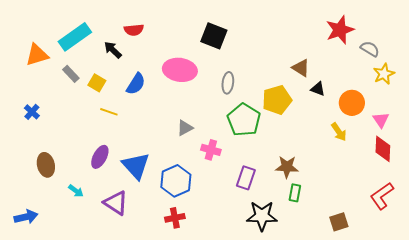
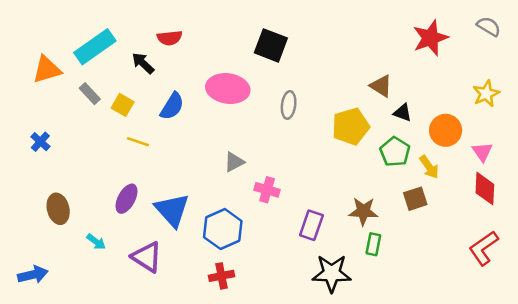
gray semicircle: (370, 49) -> (489, 26), moved
green pentagon: (244, 120) -> (395, 152), moved, size x0.7
brown square: (339, 222) -> (415, 199), moved

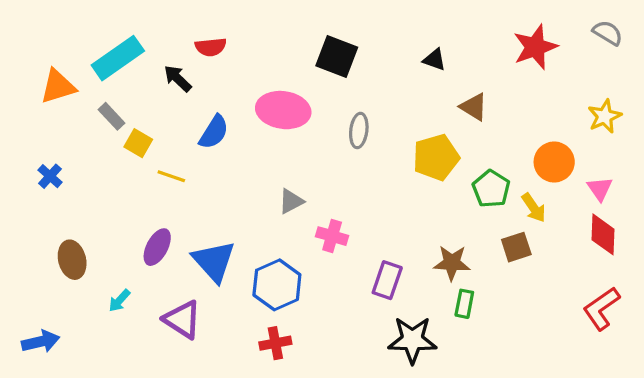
yellow square: (123, 105) -> (138, 143), moved
black triangle: (403, 113) -> (434, 60), moved
cyan arrow: (96, 242) -> (119, 301), turned 96

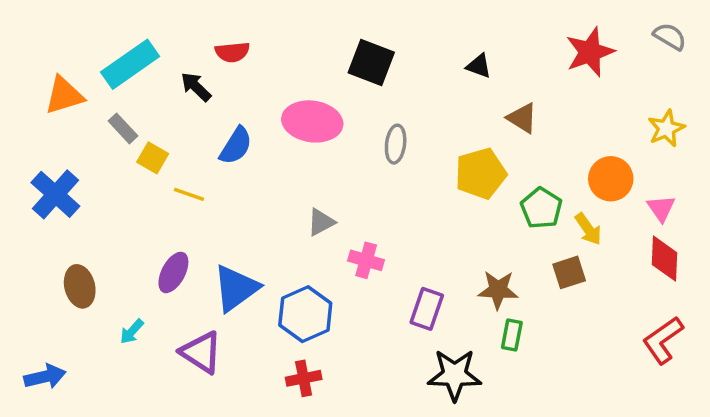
blue cross: (50, 176) -> (55, 194), size x1.8
blue triangle: (214, 261) -> (236, 288), turned 36

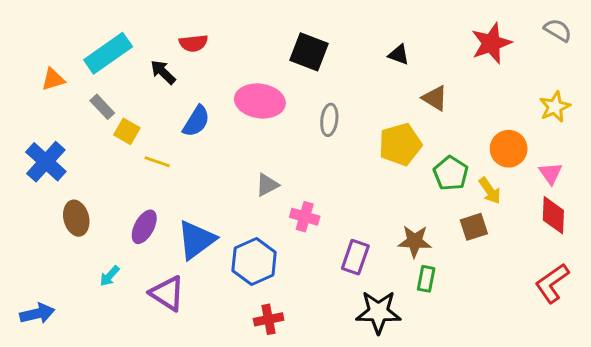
orange triangle: (64, 95) -> (53, 79), size x0.7
brown ellipse: (80, 286) -> (76, 218), moved
red cross: (304, 378) -> (269, 319), moved

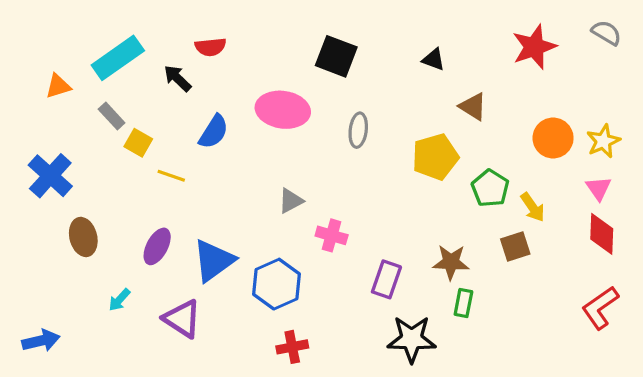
yellow star: (555, 107) -> (603, 141), moved
orange circle: (509, 149) -> (553, 138), moved

